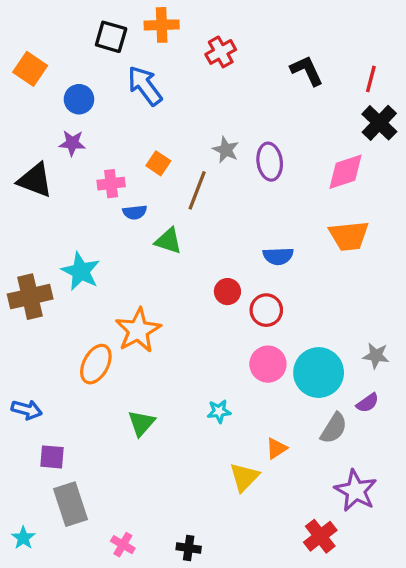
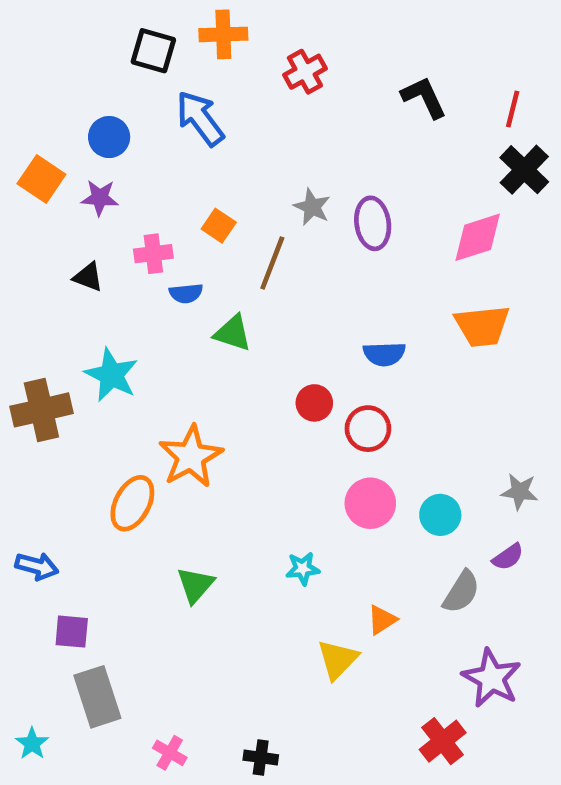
orange square: (30, 69) -> (41, 179), moved
black triangle: (35, 180) -> (88, 277), moved, size x0.6
cyan circle: (319, 373) -> (440, 515), size x0.6

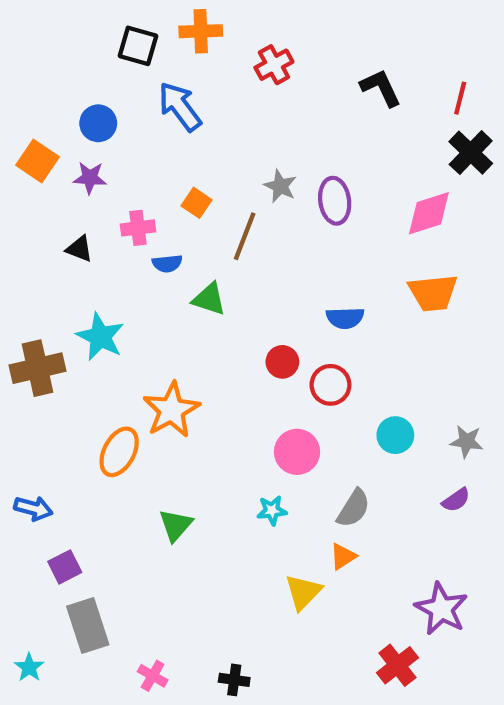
pink circle: (370, 503) -> (297, 452), moved
cyan circle: (440, 515) -> (395, 435), moved
gray semicircle: (461, 592) -> (353, 508), moved
purple square: (72, 632) -> (65, 567), turned -32

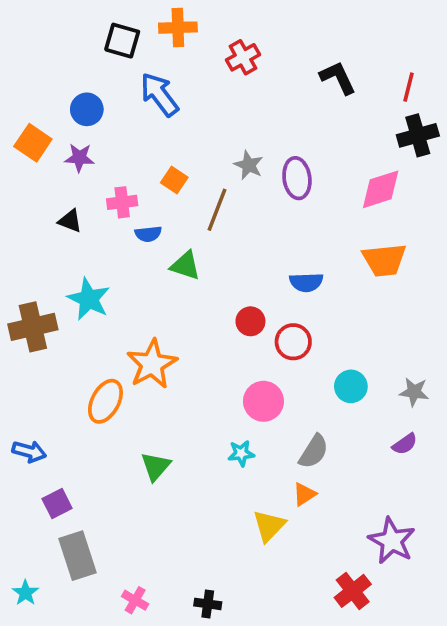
black cross: (471, 153) -> (418, 135), turned 30

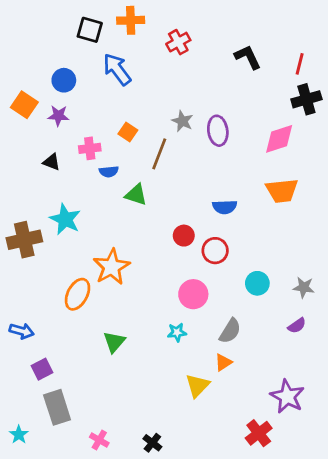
black cross: (208, 604) -> (152, 443), turned 30

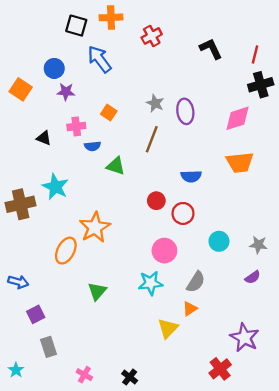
purple star: (58, 116) -> (66, 92), moved
brown line: (159, 154) -> (152, 139), moved
cyan star: (177, 332) -> (151, 283), size x1.5
gray rectangle: (57, 407) -> (48, 347), size x0.7

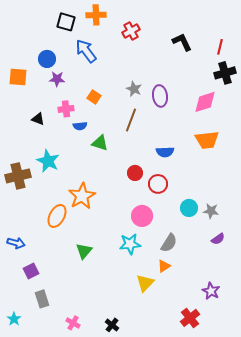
orange square: (21, 89) -> (18, 77), turned -30
gray star: (258, 245) -> (211, 211), moved
purple star: (244, 338) -> (211, 291), size x0.7

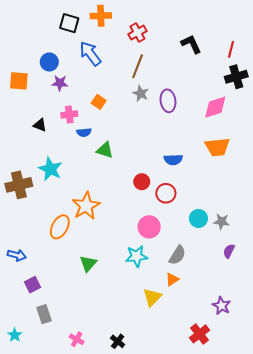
brown line: (131, 120) -> (138, 66), moved
purple semicircle: (218, 239) -> (229, 251), turned 152

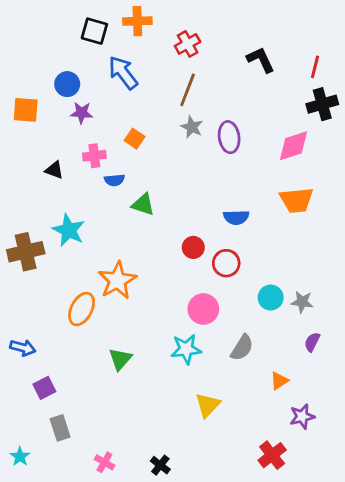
orange triangle: (172, 279) -> (279, 381), moved
purple star: (222, 306) -> (302, 416), turned 30

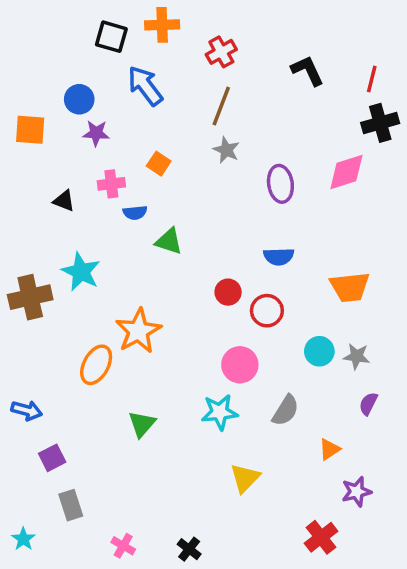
purple ellipse: (229, 137) -> (280, 184), moved
orange trapezoid: (296, 200) -> (350, 287), moved

